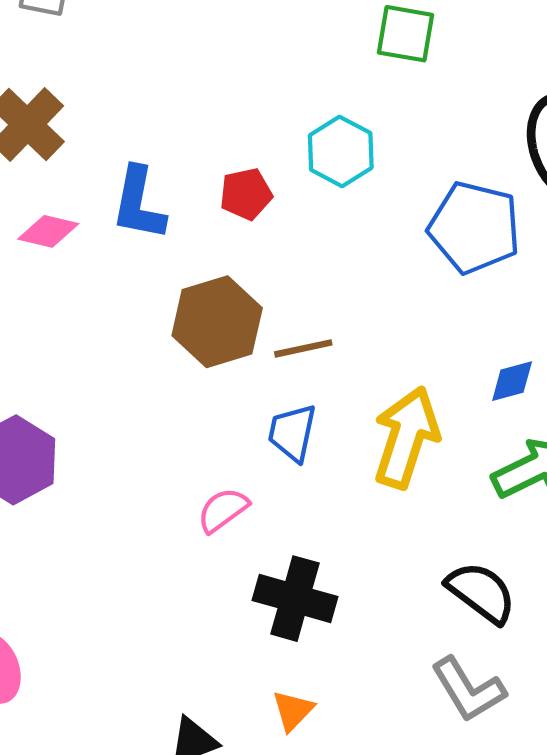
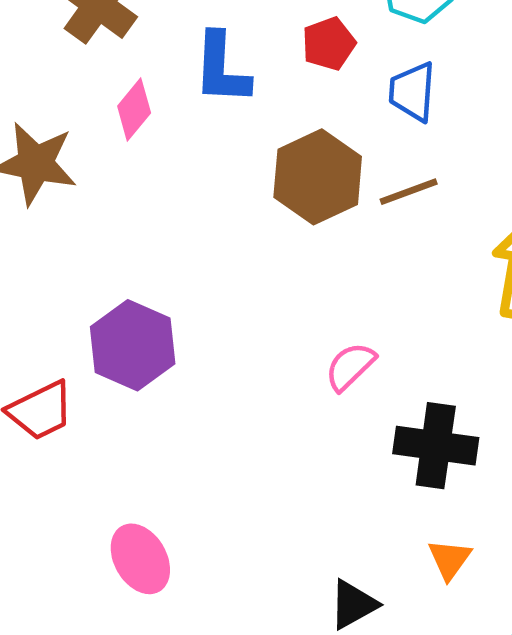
pink diamond: (48, 231) -> (134, 110), turned -56
blue trapezoid: (292, 433) -> (412, 92), moved

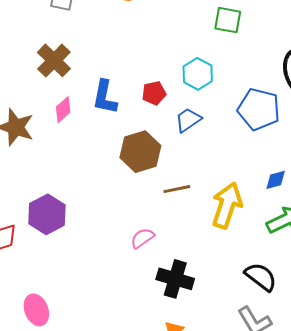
blue trapezoid: (412, 92) -> (188, 120), turned 44
brown line: (409, 192) -> (177, 189), moved

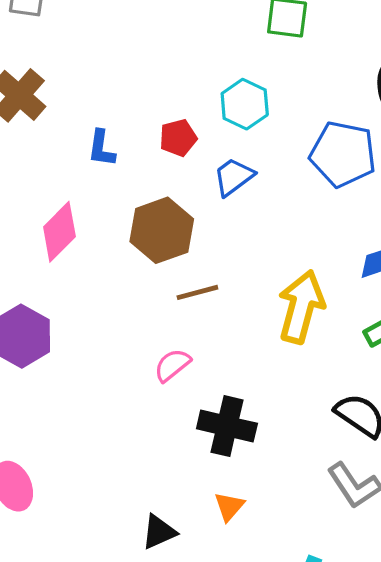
blue L-shape: (105, 97) -> (101, 148), size x0.7
pink diamond: (63, 110) -> (59, 232), moved, size x1.4
brown line: (177, 189) -> (197, 292), moved

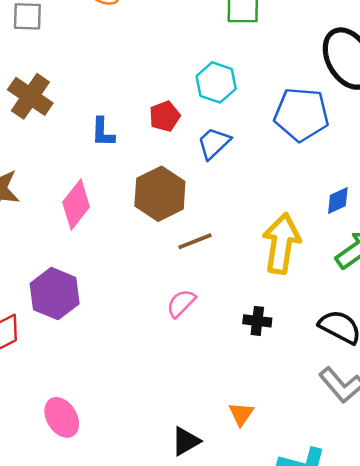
black cross: (227, 426) -> (257, 321), moved, size x0.6

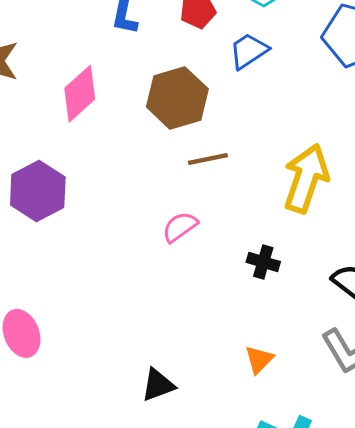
orange triangle: (241, 414) -> (259, 360), moved

